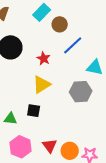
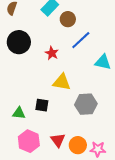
yellow triangle: (42, 85) -> (62, 82), moved, turned 42
gray hexagon: (81, 92) -> (86, 104), moved

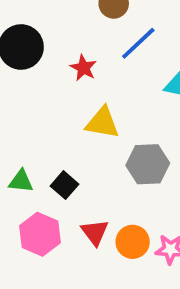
black square: (42, 105) -> (65, 185), moved, turned 32

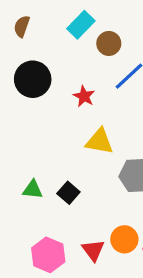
red triangle: (95, 232) -> (93, 250), moved
pink hexagon: (40, 234) -> (48, 255), moved

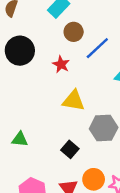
brown circle: (109, 43) -> (74, 32), moved
black square: (68, 193) -> (70, 149), moved

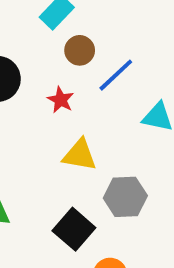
black square: (70, 149) -> (74, 229), size x1.5

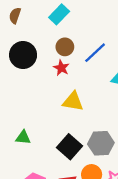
brown circle: (80, 50) -> (65, 47), moved
gray hexagon: (125, 197) -> (101, 143), moved

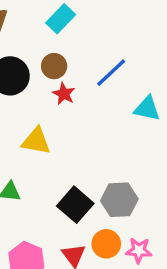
brown circle: (65, 47) -> (54, 66), moved
yellow triangle: (73, 101) -> (36, 141), moved

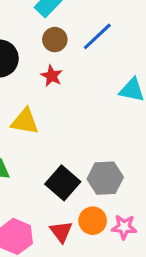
brown circle: (54, 66) -> (55, 40), moved
blue line: (111, 73) -> (97, 36), moved

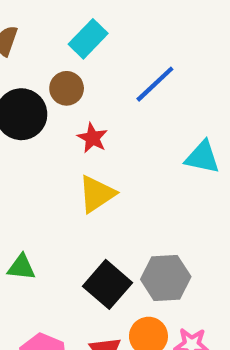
brown circle: (55, 40) -> (67, 88), moved
yellow triangle: (25, 121) -> (97, 194), moved, turned -44

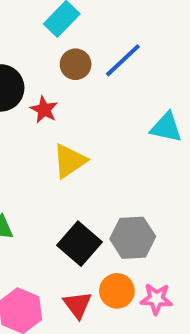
brown circle: (67, 88) -> (76, 64), moved
red star: (92, 138) -> (44, 110), moved

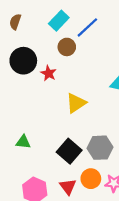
blue line: (123, 60) -> (87, 27), moved
yellow triangle: (70, 161) -> (76, 103), moved

